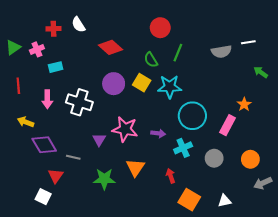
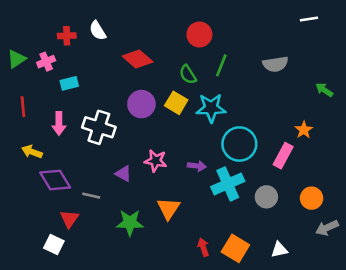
white line: (248, 42) -> (309, 19), moved
pink star: (125, 129) -> (156, 161), size x0.7
purple triangle: (99, 140) -> (123, 174), turned -32
cyan cross: (183, 148) -> (228, 184), size x1.4
red arrow: (171, 176) -> (203, 247), moved

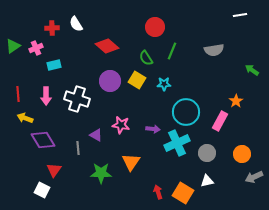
red line: (23, 107) -> (18, 94), moved
cyan star: (211, 108) -> (164, 84), size x0.6
gray line: (91, 196) -> (78, 148), moved, turned 72
white triangle: (279, 250) -> (207, 181), moved

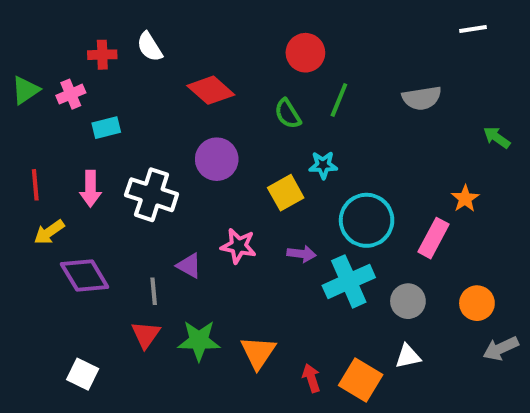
yellow square: (137, 80) -> (286, 193), moved, turned 30
yellow arrow: (25, 118) -> (49, 232), turned -56
orange triangle: (131, 162) -> (258, 352), moved
red triangle: (54, 170) -> (146, 335), moved

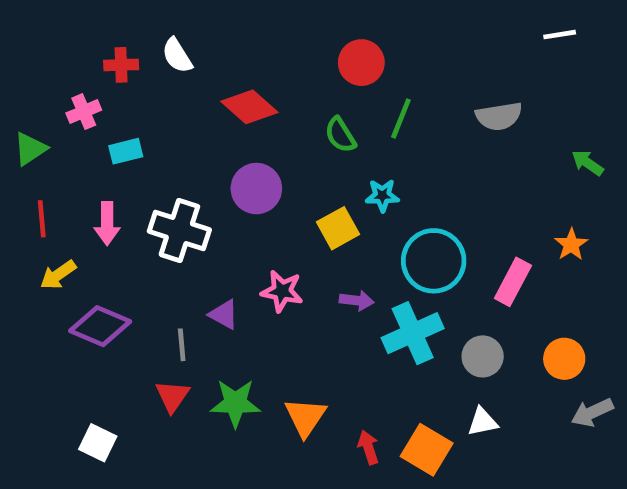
green triangle: (25, 90) -> (30, 149), moved
orange star: (465, 199) -> (571, 244), moved
purple diamond: (85, 276) -> (100, 326), turned -36

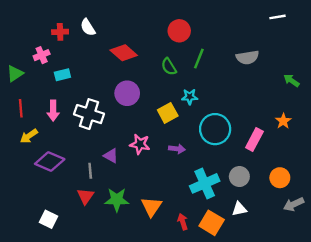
cyan cross: (413, 333) -> (205, 183), moved

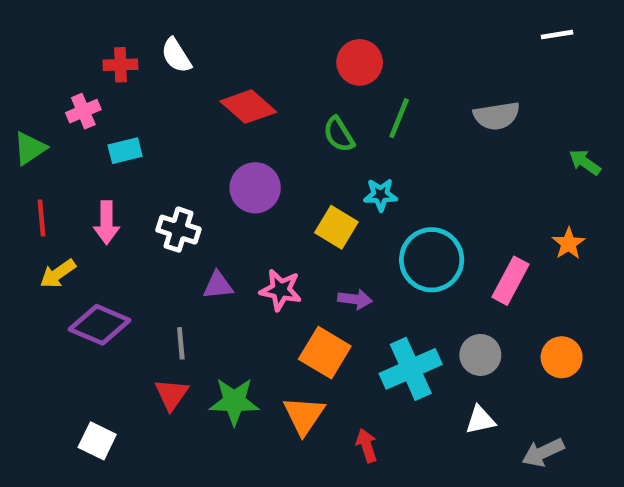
yellow square: (168, 113) -> (336, 227), turned -30
white cross: (89, 114) -> (178, 230), size x0.7
purple triangle: (111, 156) -> (218, 285), moved, turned -35
gray arrow: (294, 204) -> (543, 452), moved
orange square: (212, 223) -> (325, 353), moved

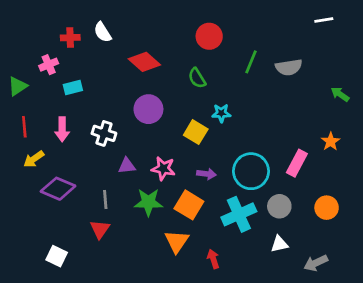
green line: (399, 118) -> (251, 62), moved
cyan circle: (432, 260) -> (251, 171), moved
green star: (234, 401) -> (148, 202), moved

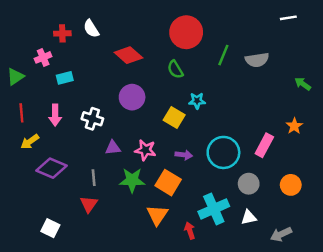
red circle: (209, 36) -> (186, 32), size x1.4
cyan cross: (239, 214) -> (214, 209), moved

